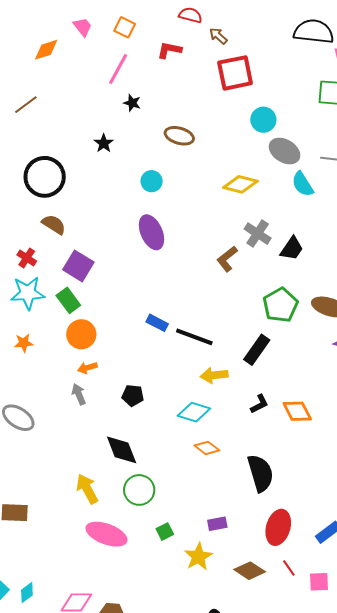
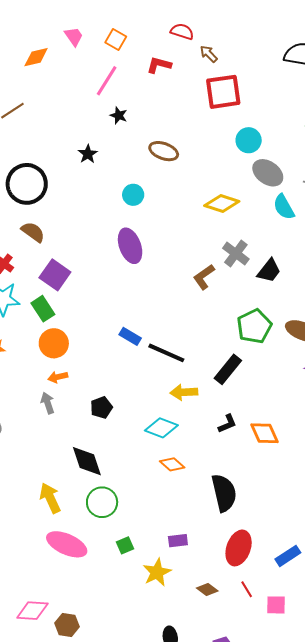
black pentagon: (133, 395) -> (101, 407), turned -30
brown diamond: (250, 571) -> (207, 590), size x0.7

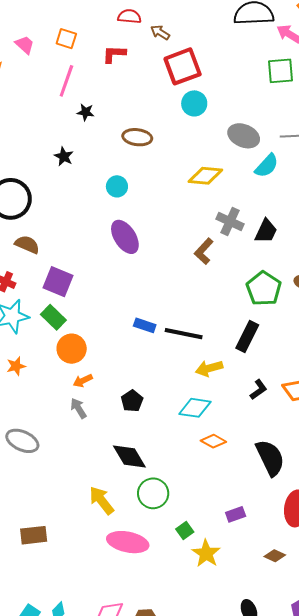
cyan circle: (249, 140) -> (194, 103), moved
cyan semicircle: (284, 207) -> (267, 166), turned -96
yellow star: (157, 572) -> (206, 553), moved

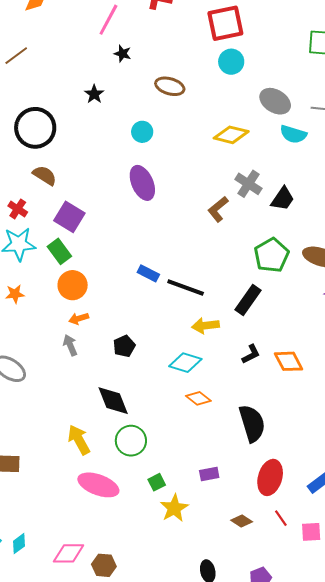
cyan semicircle: (267, 166) -> (293, 134), turned 56

